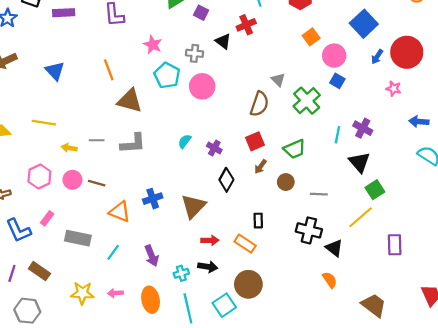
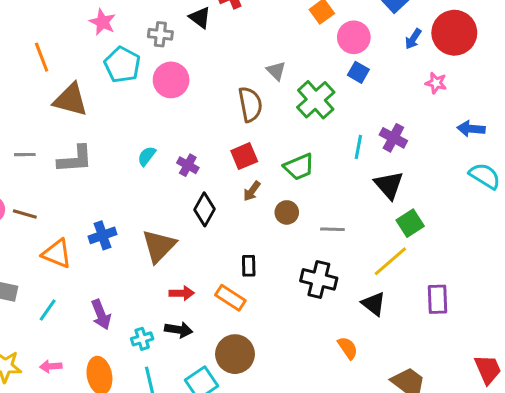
brown semicircle: (259, 104) -> (250, 104), turned -30
black triangle: (334, 248) -> (374, 304), moved

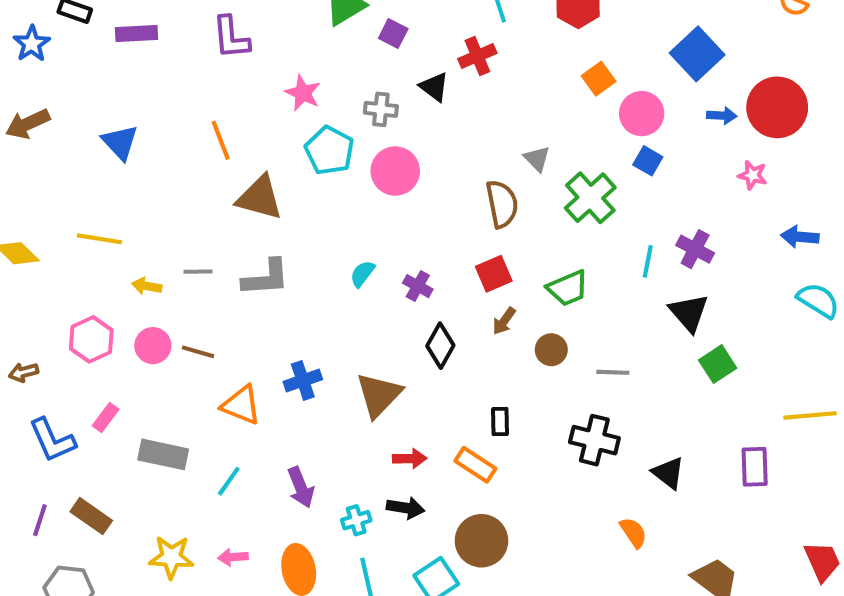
blue arrow: (413, 39) -> (722, 116), turned -120
yellow line: (390, 261) -> (810, 415), moved, turned 36

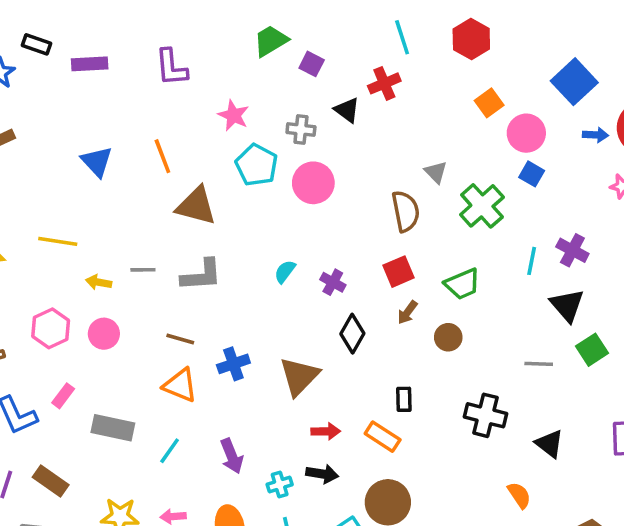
blue triangle: (120, 142) -> (97, 162), moved
brown line: (198, 352) -> (180, 339), moved
gray line: (613, 372) -> (539, 364), moved

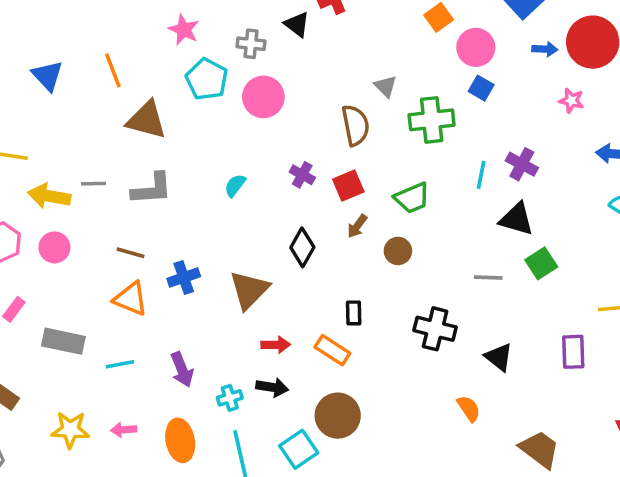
green cross: (482, 206) -> (432, 120), turned 36
yellow arrow: (99, 282) -> (49, 196), size x1.6
purple cross: (333, 282) -> (302, 175), moved
black triangle: (567, 305) -> (517, 219), turned -33
cyan line: (170, 451) -> (120, 364), turned 44

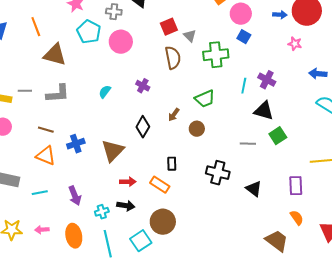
red square: (348, 185) -> (169, 27), moved
orange semicircle: (469, 409) -> (297, 218), moved

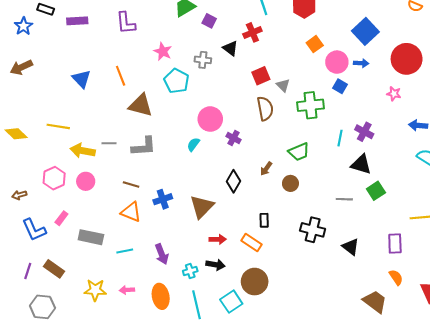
blue arrow: (280, 15) -> (361, 63), moved
pink circle: (121, 42) -> (210, 119), moved

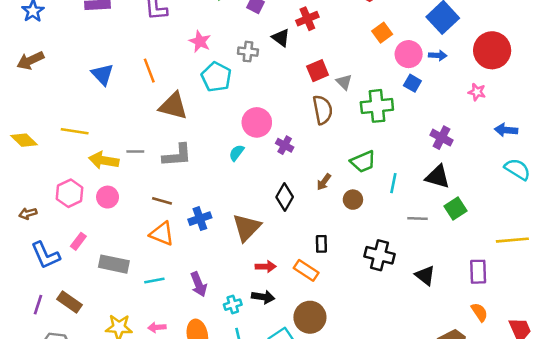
cyan line: (340, 138) -> (393, 183), moved

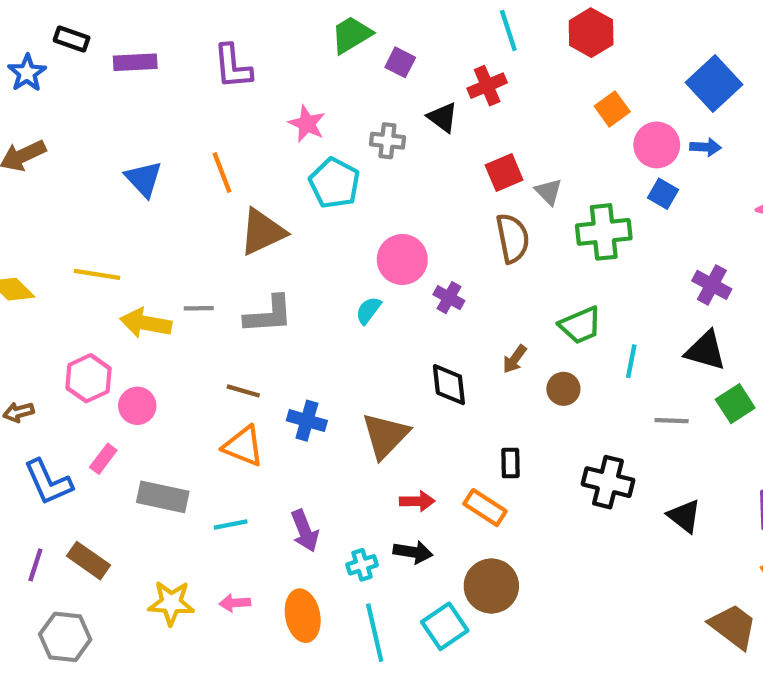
brown triangle: (173, 106) -> (262, 232), turned -40
pink circle: (108, 197) -> (137, 406), moved
black diamond: (285, 197) -> (449, 385), turned -36
blue cross: (200, 219) -> (307, 421), turned 35

